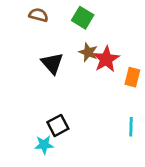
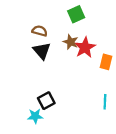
brown semicircle: (38, 15) -> (40, 31), moved
green square: (83, 18) -> (76, 14), moved, turned 35

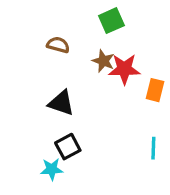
red star: (85, 47) -> (124, 69), turned 30
black triangle: (42, 51) -> (61, 103), moved, turned -30

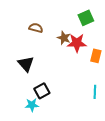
green square: (111, 21) -> (86, 18), moved
black triangle: (61, 103) -> (26, 64), moved, turned 30

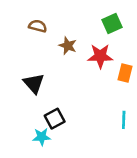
brown semicircle: (36, 28) -> (38, 26), moved
brown star: (64, 38) -> (68, 46), moved

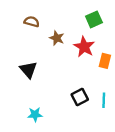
red star: (100, 56) -> (84, 47), turned 30
black square: (55, 119) -> (80, 97), moved

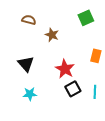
red star: (84, 47) -> (65, 69), moved
cyan star: (35, 114) -> (30, 94), moved

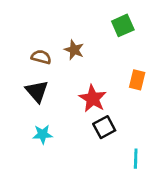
brown semicircle: (29, 20) -> (41, 57), moved
cyan line: (95, 92) -> (136, 159), moved

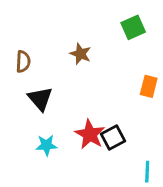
brown semicircle: (41, 57) -> (23, 62), moved, turned 78
red star: (93, 99) -> (90, 134), moved

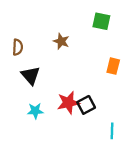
green square: (133, 27) -> (101, 21), turned 36
red star: (90, 134) -> (68, 103), turned 30

